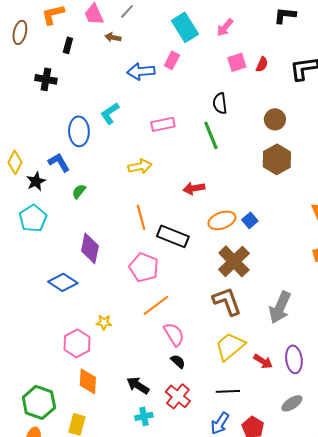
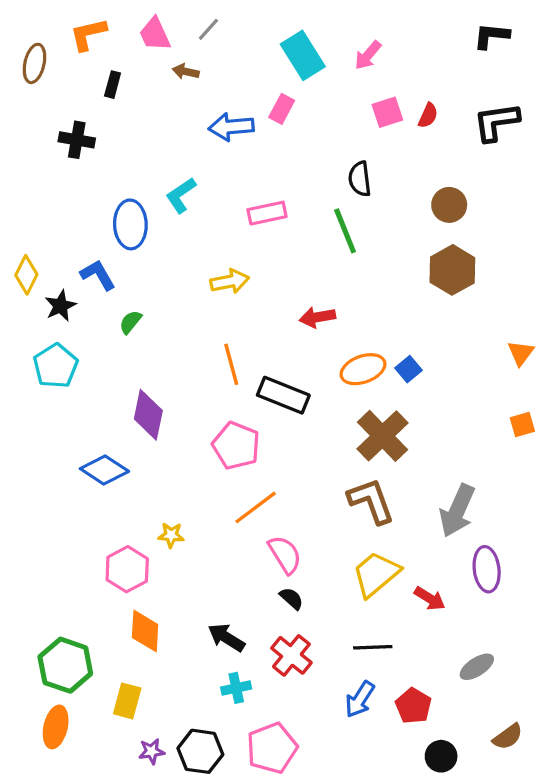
black L-shape: (285, 15) -> (491, 36), moved
purple ellipse: (294, 359) -> (487, 569), moved

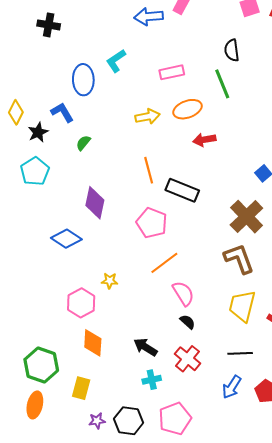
orange ellipse: (363, 369) -> (188, 109), moved
yellow trapezoid: (376, 574) -> (242, 306), turned -36

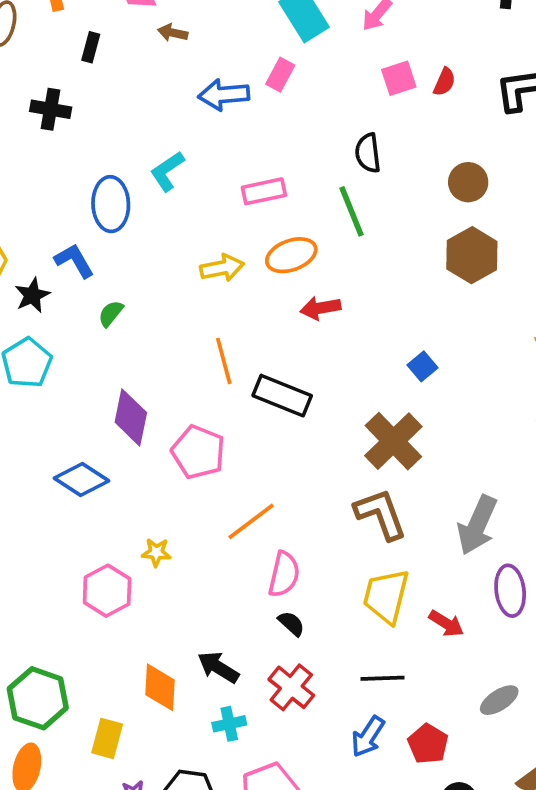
pink pentagon: (152, 223) -> (198, 452), moved
pink semicircle: (183, 293) -> (284, 574), turned 45
orange diamond: (93, 343) -> (160, 687), moved

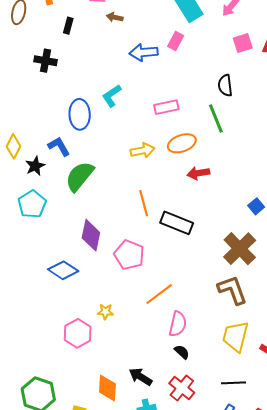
green semicircle: (111, 314) -> (80, 176), size x2.0

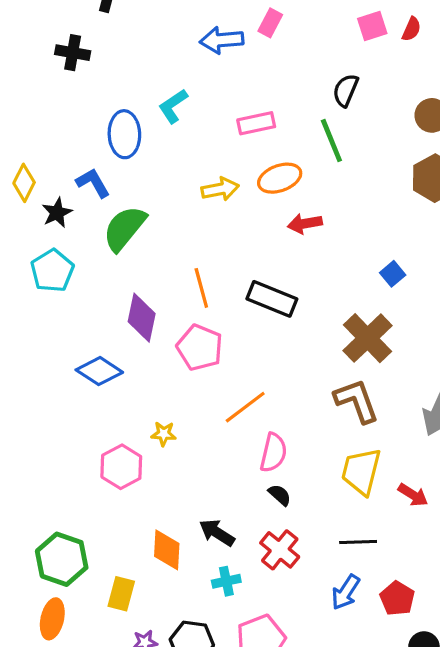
black semicircle: (225, 85) -> (346, 90), turned 30
orange line: (144, 203) -> (201, 288), moved

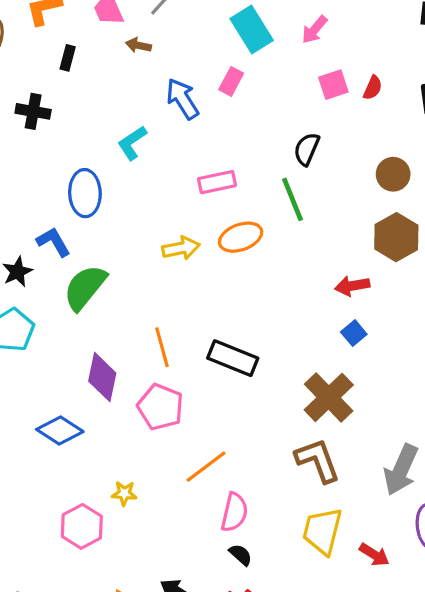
blue arrow: (222, 40) -> (182, 99), turned 63
cyan L-shape: (173, 106) -> (132, 143), moved
red arrow: (305, 224) -> (352, 286), moved

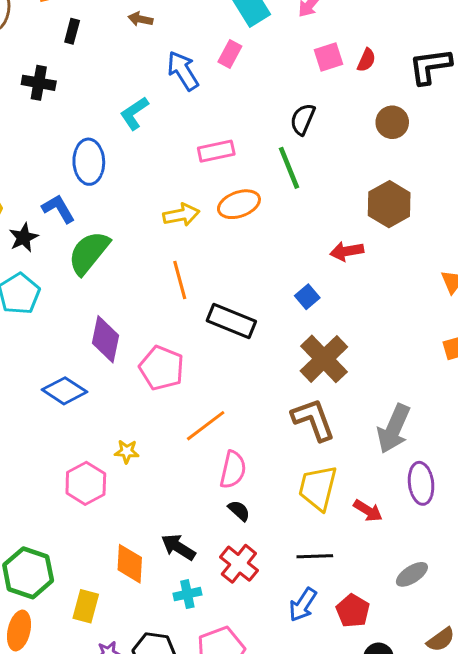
brown circle: (393, 174) -> (392, 122), moved
blue square: (354, 333) -> (307, 297), moved
orange line: (162, 347) -> (180, 280), moved

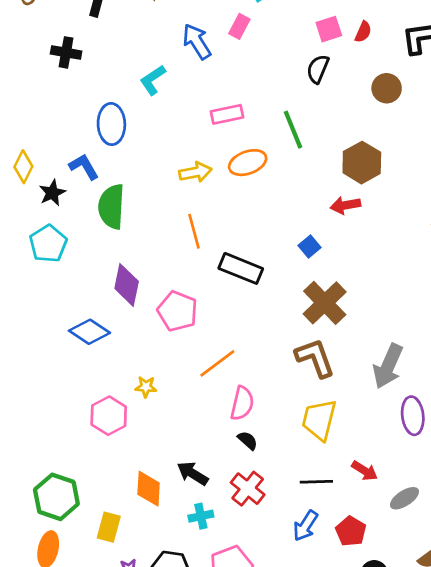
black semicircle: (303, 119) -> (318, 69), moved
brown hexagon: (389, 204) -> (362, 163), moved
green semicircle: (89, 253) -> (111, 207), turned -36
red arrow: (368, 511) -> (365, 471), moved

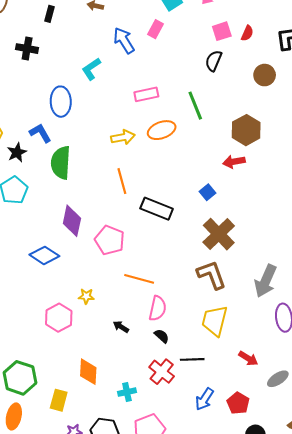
orange line: (217, 363) -> (139, 279), turned 52
black arrow: (193, 473) -> (121, 327), moved, size x0.7
black line: (316, 482) -> (192, 359), moved

